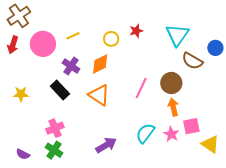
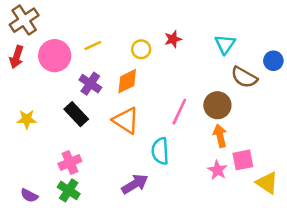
cyan triangle: (177, 35) -> (225, 44), size x0.7
cyan semicircle: (145, 133) -> (160, 151), moved, turned -40

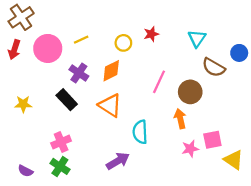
pink line: (179, 112) -> (159, 82), moved
orange arrow: (220, 136) -> (180, 119), moved
pink star: (217, 170) -> (190, 149), turned 30

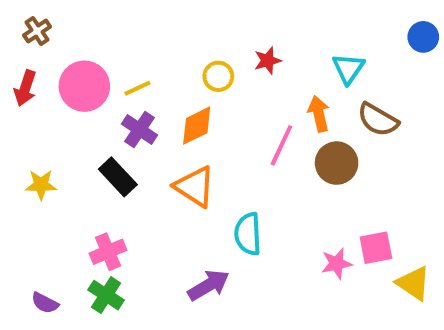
brown cross: (21, 17) -> (37, 31), size x0.6
yellow line: (81, 40) -> (138, 88), moved
blue circle: (239, 53) -> (423, 37), moved
orange arrow: (180, 119) -> (319, 114), moved

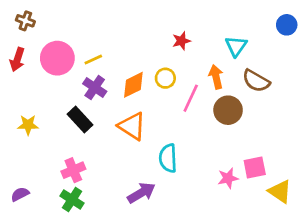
brown cross: (37, 31) -> (25, 21), turned -36
yellow circle: (218, 76) -> (165, 78), moved
purple semicircle: (45, 303) -> (20, 194), moved, turned 126

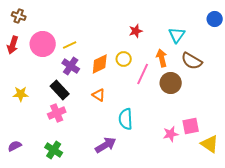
orange triangle: (132, 126) -> (99, 95), size x0.6
pink cross: (73, 170) -> (57, 113), moved

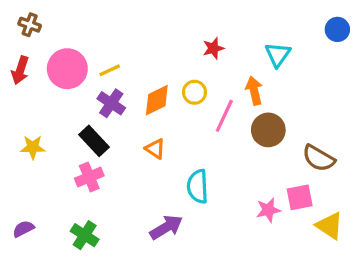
brown semicircle: (192, 61) -> (319, 158), moved

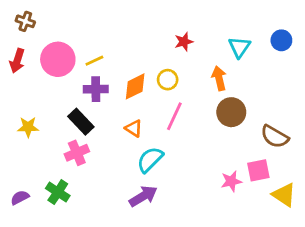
blue circle: (337, 29) -> (281, 40), moved
purple cross: (111, 103) -> (96, 89), turned -35
pink line: (224, 116) -> (174, 116), moved
cyan semicircle: (198, 186) -> (150, 160), moved, turned 48
green cross: (85, 235) -> (58, 192), moved

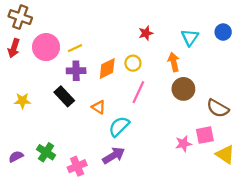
brown cross: (25, 21) -> (20, 17), size x1.5
orange triangle: (134, 128) -> (99, 107), moved
pink cross: (77, 153) -> (77, 166), moved

